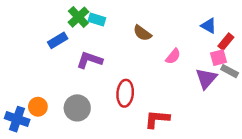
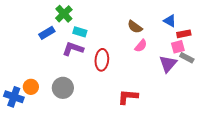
cyan rectangle: (97, 20) -> (80, 32), moved
brown semicircle: (142, 33) -> (135, 27), moved
red rectangle: (226, 42) -> (184, 34), turned 40
red ellipse: (125, 93) -> (102, 60), moved

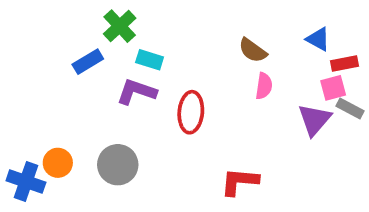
pink semicircle: (141, 46) -> (264, 86), turned -32

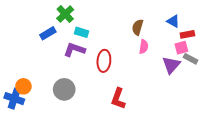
brown semicircle: (253, 50) -> (138, 27), turned 70
orange circle: (58, 163) -> (23, 86), moved
red L-shape: (240, 182) -> (118, 99), moved, turned -75

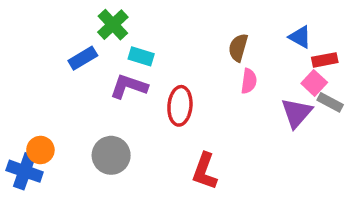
pink square: (181, 48) -> (314, 83), turned -32

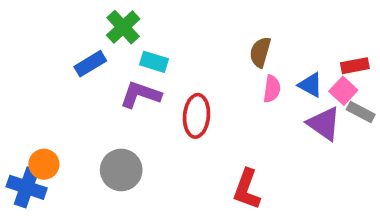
blue triangle: (300, 37) -> (310, 85), moved
purple triangle: (297, 113) -> (324, 124), turned -36
red L-shape: (205, 171) -> (247, 189), moved

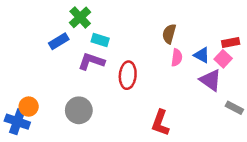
gray rectangle: (361, 112) -> (234, 108), moved

